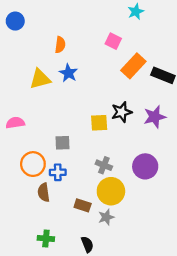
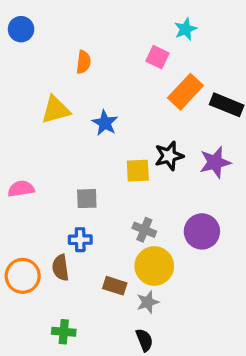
cyan star: (136, 12) -> (185, 29), moved
blue star: (68, 73) -> (105, 123), moved
pink semicircle: (15, 123) -> (21, 189), moved
orange circle: (33, 164) -> (23, 276), moved
black semicircle: (87, 244) -> (144, 340), moved

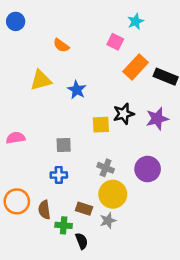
orange semicircle: (84, 62) -> (61, 45), turned 119
brown semicircle: (60, 268) -> (44, 210), moved
green cross: (64, 332) -> (64, 225), moved
black semicircle: (144, 340) -> (82, 241), moved

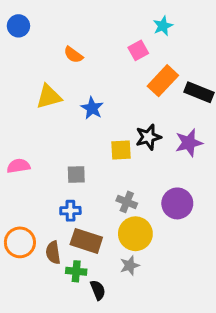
pink square: (115, 42) -> (138, 50), turned 35
brown rectangle: (84, 209) -> (86, 241), moved, size x1.5

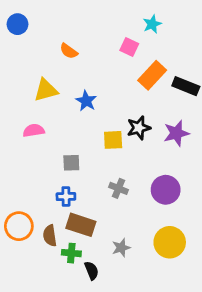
pink square: (138, 50) -> (129, 47), turned -36
pink semicircle: (18, 166) -> (34, 131), moved
yellow circle: (135, 234) -> (170, 242), moved

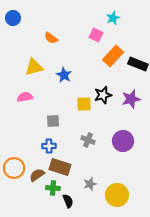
brown semicircle: (50, 236) -> (37, 175), turned 63
yellow circle: (170, 242) -> (117, 195), moved

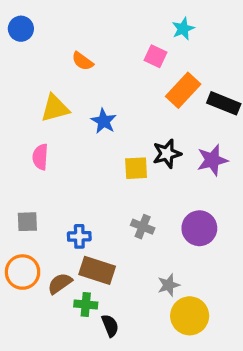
pink semicircle: (25, 97) -> (40, 157), turned -77
gray square: (53, 121) -> (27, 222), moved
gray star: (90, 184) -> (169, 285), moved

